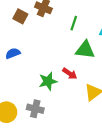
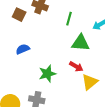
blue semicircle: (13, 53) -> (23, 49), moved
red arrow: (70, 74) -> (76, 67), moved

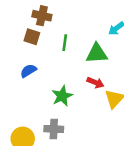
brown square: (19, 15) -> (32, 37), moved
green line: (69, 19) -> (65, 43), moved

